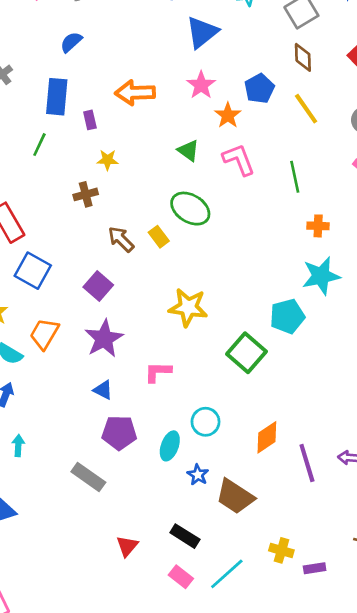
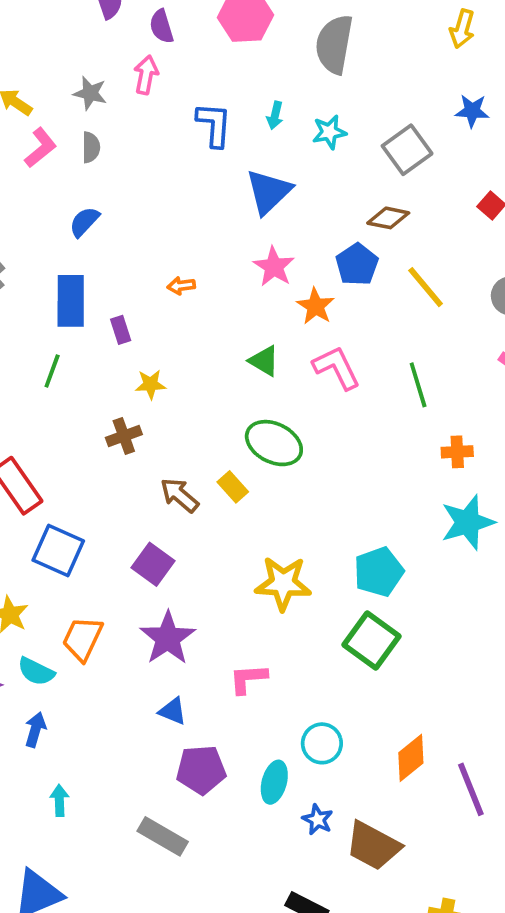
brown diamond: (303, 57) -> (388, 218), moved, turned -72
orange arrow: (135, 93) -> (181, 286), size x0.5
cyan pentagon: (287, 316) -> (379, 572), moved

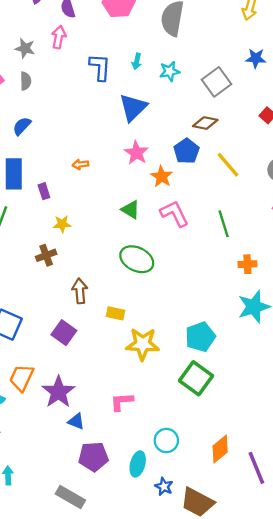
yellow rectangle: (233, 487) -> (115, 313), moved, turned -36
brown arrow: (179, 495) -> (80, 291), turned 45
purple star: (168, 638) -> (58, 392), moved

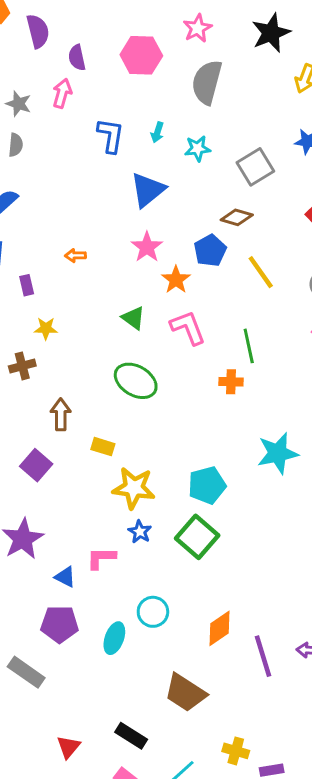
orange cross: (247, 264) -> (231, 382), moved
blue triangle: (76, 421) -> (65, 577), moved
blue star: (164, 486) -> (140, 532), moved

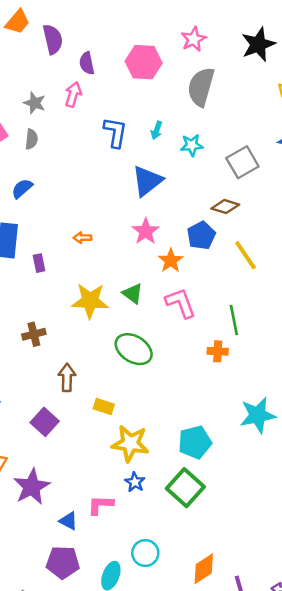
yellow star: (46, 328) -> (90, 301), moved, size x1.8

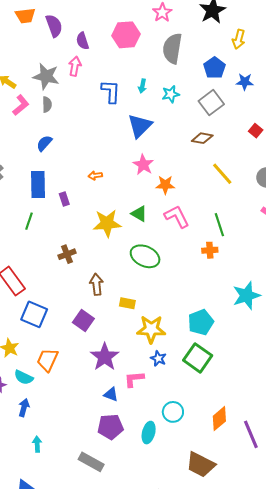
orange trapezoid: (18, 22) -> (25, 16), turned 50
gray star: (35, 103) -> (46, 76), size x1.5
blue pentagon: (201, 235) -> (214, 68), moved
orange star: (171, 261) -> (165, 185), turned -30
purple star: (32, 487) -> (105, 357), moved

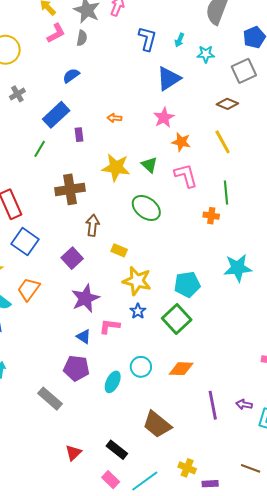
yellow line: (222, 174) -> (223, 142), moved
blue rectangle: (38, 185) -> (56, 115), turned 36
brown cross: (67, 254) -> (70, 189), size x1.6
orange diamond: (219, 419) -> (181, 369), moved, turned 30

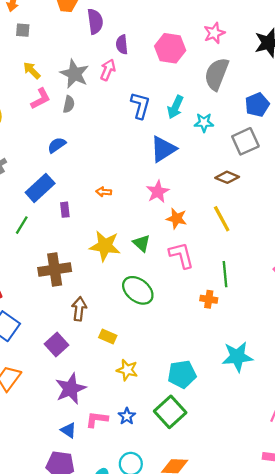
cyan arrow: (179, 40) -> (175, 107), size x1.5
yellow star: (137, 281) -> (127, 370), size x0.7
blue star: (138, 311) -> (127, 416), moved

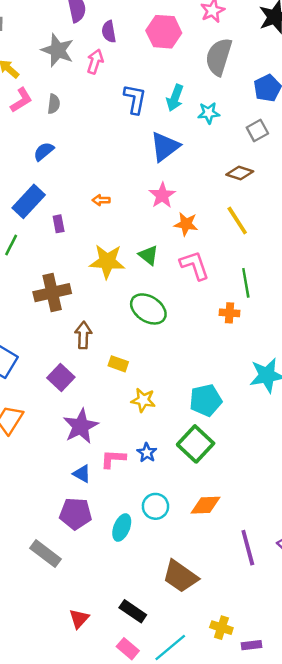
gray star: (74, 74) -> (58, 50), moved
gray square: (245, 141) -> (257, 131), size x0.7

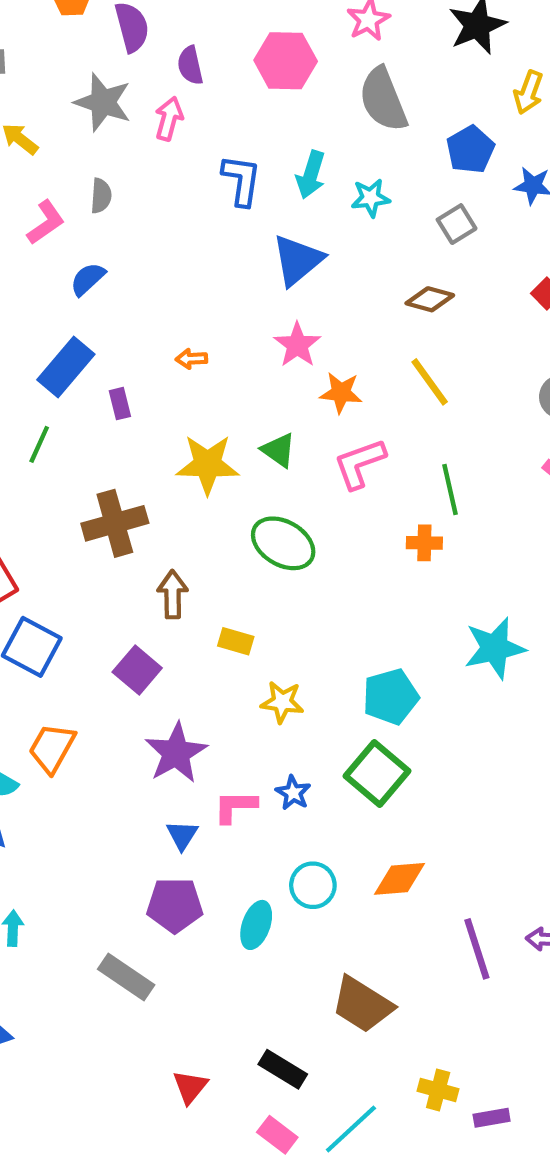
gray semicircle: (219, 57) -> (383, 99), turned -36
pink L-shape: (21, 100) -> (46, 222), moved
pink L-shape: (195, 265) -> (360, 464), turned -88
blue triangle: (82, 474) -> (182, 835), turned 36

